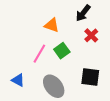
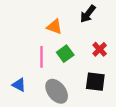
red cross: (91, 35) -> (100, 49), moved
pink line: (39, 54) -> (42, 57), turned -30

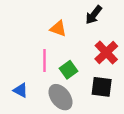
red cross: (100, 49) -> (106, 53), size x1.5
green square: (65, 54) -> (69, 70), moved

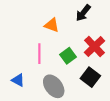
green square: (69, 70) -> (68, 56), moved
black square: (102, 87) -> (90, 77), turned 30

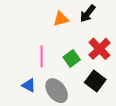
orange triangle: (52, 25) -> (61, 19), moved, turned -35
blue triangle: (18, 80) -> (29, 85), moved

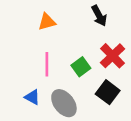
black arrow: (88, 13) -> (99, 16), turned -66
orange triangle: (61, 19) -> (47, 22), moved

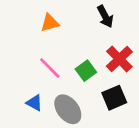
pink line: (47, 64) -> (50, 68), turned -45
black square: (108, 92) -> (114, 98), turned 30

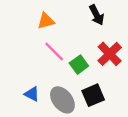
pink line: (50, 68) -> (54, 52), moved
black square: (114, 98) -> (93, 95), moved

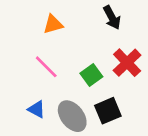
pink line: (54, 52) -> (46, 67), moved

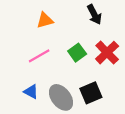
pink line: (46, 67) -> (39, 56), turned -75
green square: (91, 75) -> (77, 53), moved

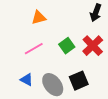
black arrow: (94, 15) -> (96, 13), moved, turned 48

